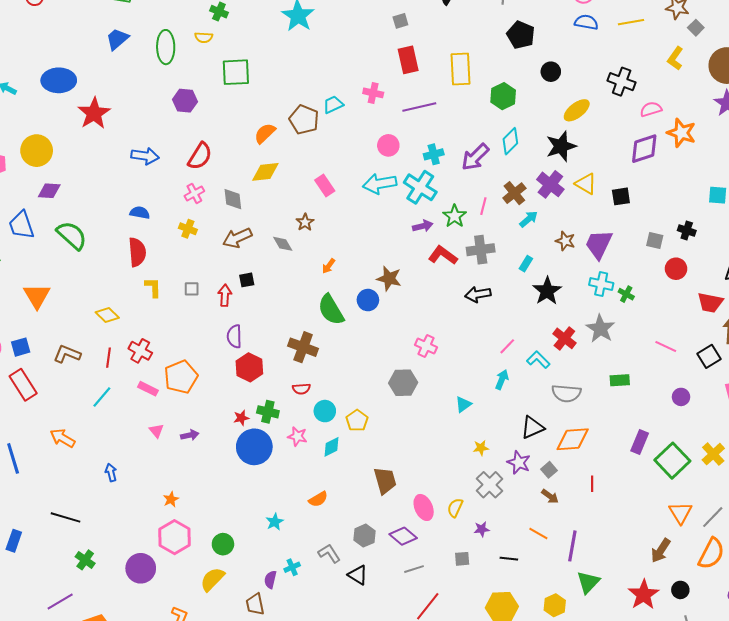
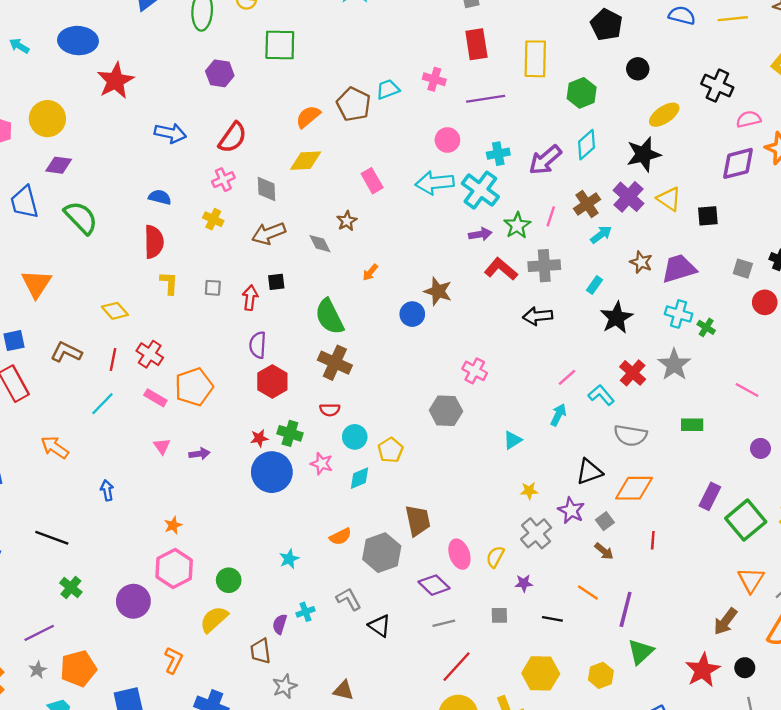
purple trapezoid: (599, 244) -> (679, 269), turned 44
green semicircle: (331, 310) -> (329, 317), moved
gray hexagon: (365, 536) -> (382, 553), moved, size x1.5

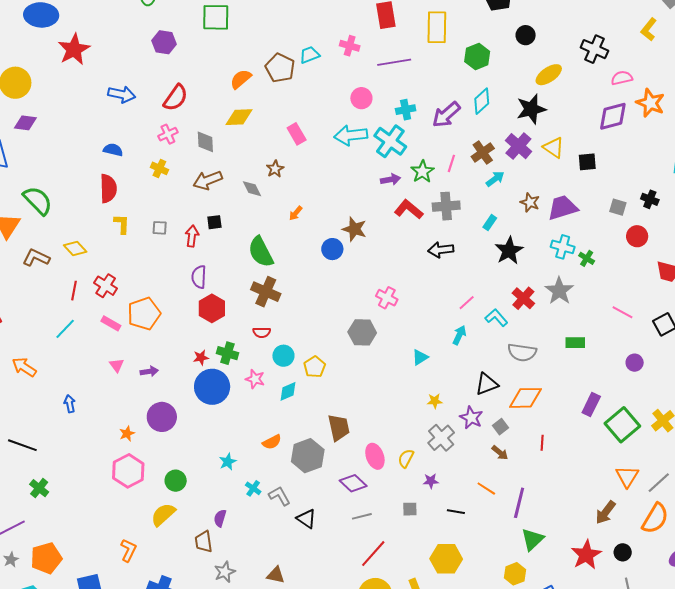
green semicircle: (81, 218) -> (38, 201), moved
brown L-shape: (66, 352) -> (36, 258), moved
purple circle: (133, 601) -> (162, 417), moved
cyan cross: (305, 612) -> (253, 488), moved, turned -35
yellow hexagon: (601, 675) -> (515, 574), moved

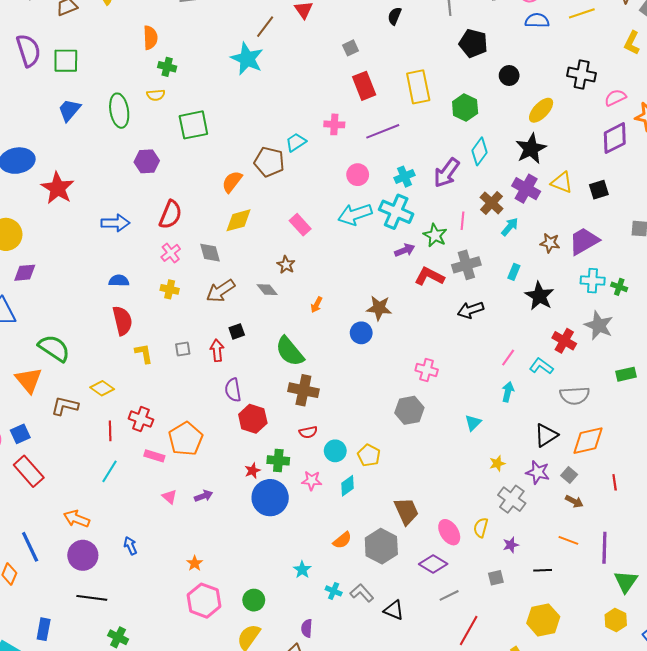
purple circle: (162, 417) -> (83, 555), moved

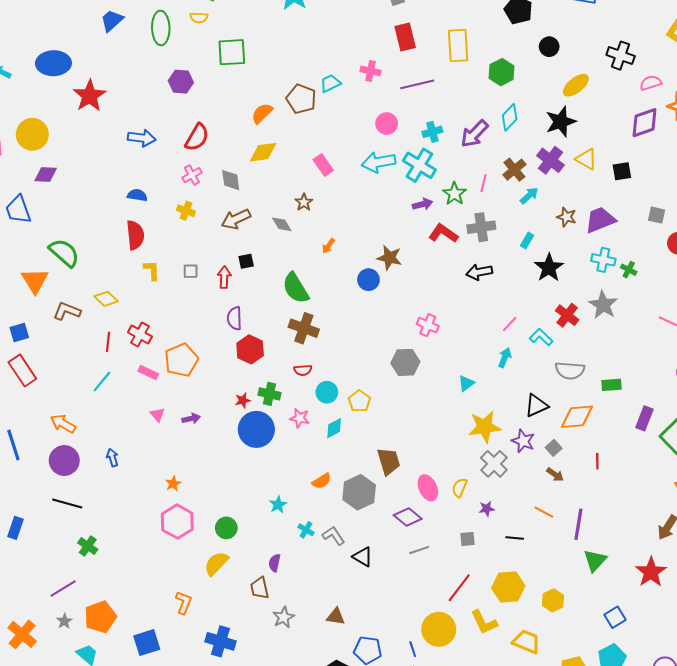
green rectangle: (626, 374) -> (611, 385), moved
yellow star: (497, 463) -> (485, 427), size x2.0
yellow hexagon: (616, 620) -> (553, 600), moved
red line: (469, 631) -> (459, 588), moved

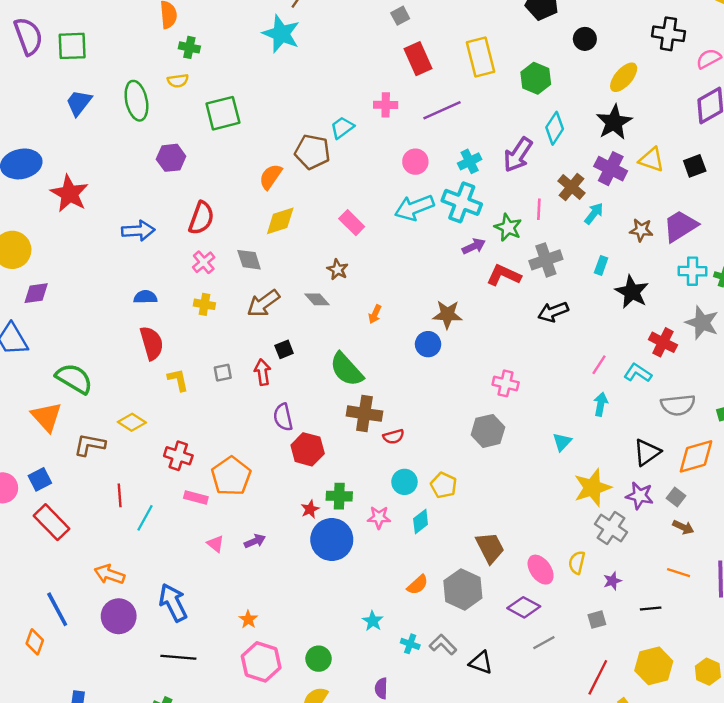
red line: (108, 342) -> (120, 495), moved
red semicircle: (303, 370) -> (394, 437), moved
blue arrow: (112, 458) -> (173, 603), size x1.8
black line: (67, 504) -> (178, 657), moved

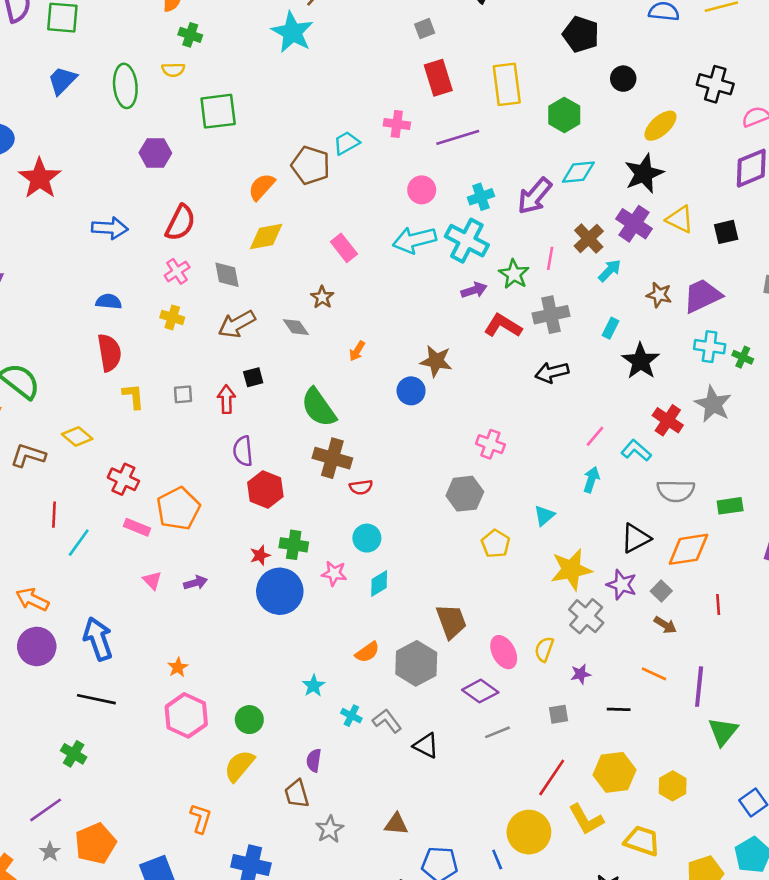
cyan diamond: (555, 128) -> (578, 172), turned 44
yellow pentagon: (444, 485) -> (496, 544), moved

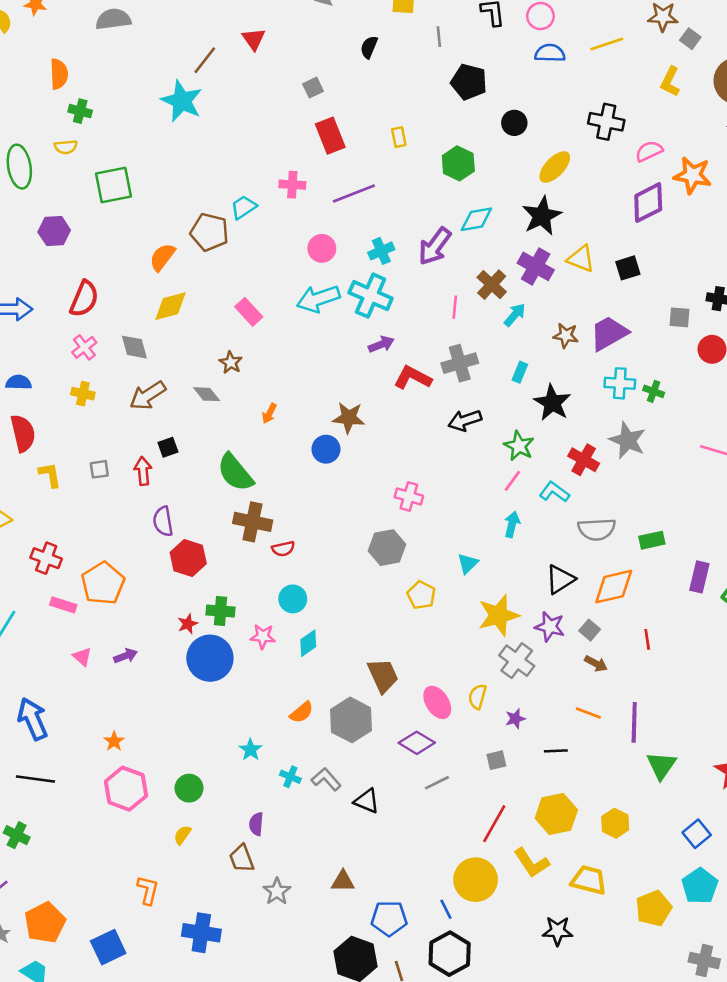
yellow rectangle: (507, 84) -> (399, 137), size x0.5
green star: (514, 274) -> (519, 446), moved
yellow semicircle: (239, 766) -> (182, 835), size x0.6

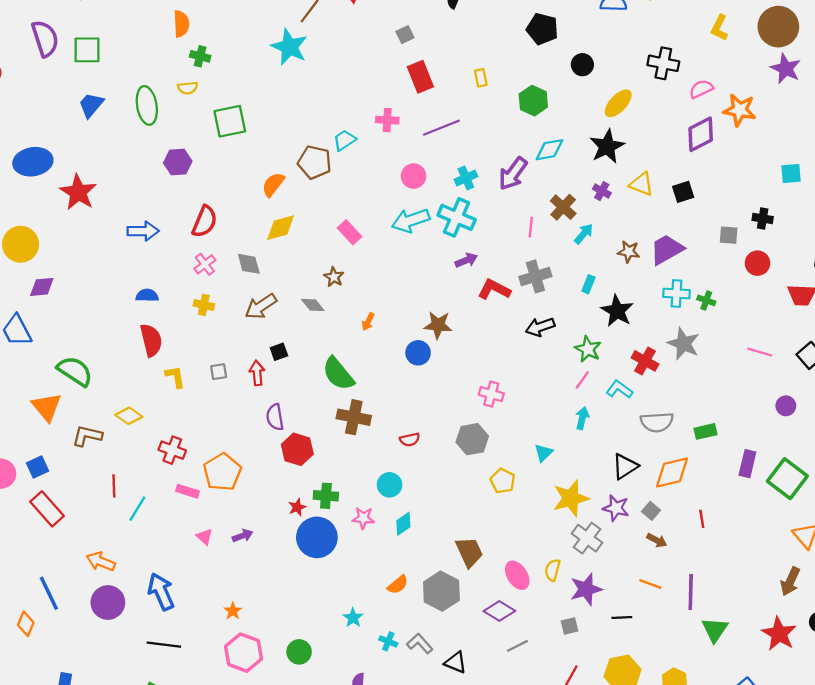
purple cross: (536, 266) -> (602, 191), size x0.6
red semicircle: (283, 549) -> (410, 440), moved
purple star: (515, 719) -> (586, 589), size x1.8

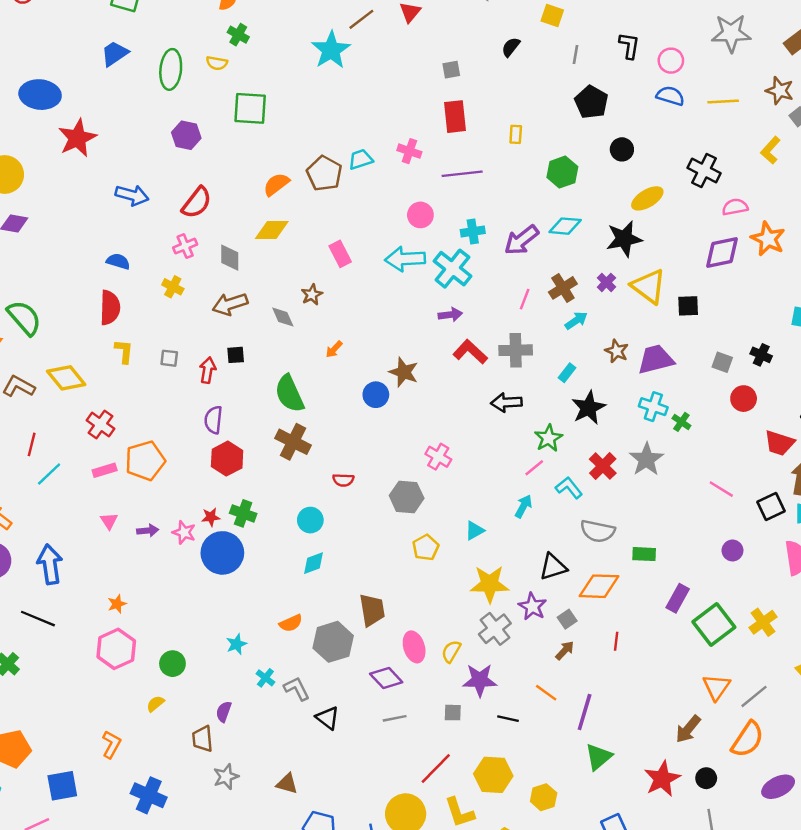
yellow triangle: (642, 184) -> (649, 286), size x1.4
yellow diamond: (129, 416) -> (66, 378), size x1.4
pink rectangle: (187, 491) -> (105, 470), turned -50
pink star: (363, 518) -> (184, 532), moved
brown arrow: (657, 540) -> (565, 650), turned -90

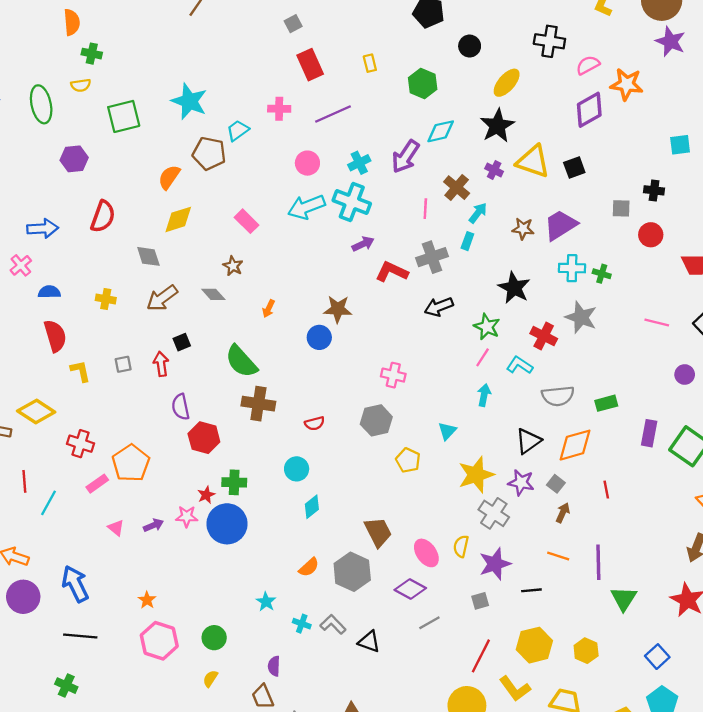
cyan star: (331, 50) -> (189, 101), moved
pink cross: (185, 246) -> (21, 265), moved
cyan rectangle: (567, 373) -> (467, 241), moved

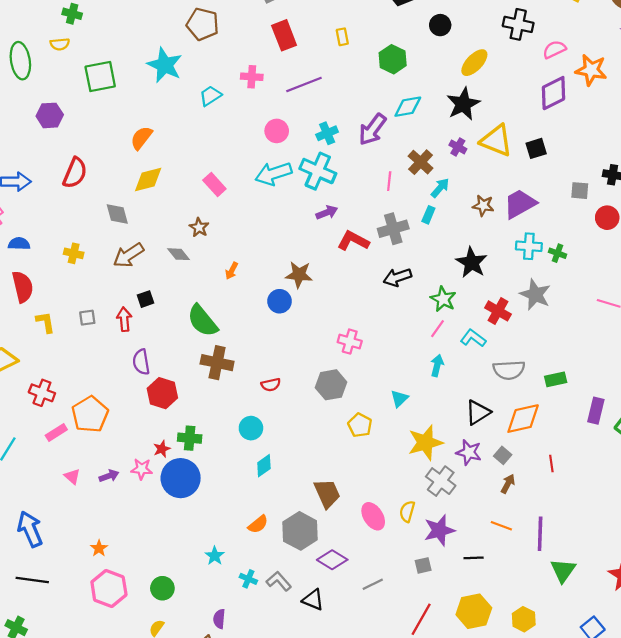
brown pentagon: (209, 153) -> (203, 24), moved
purple diamond: (410, 589) -> (332, 560), moved

